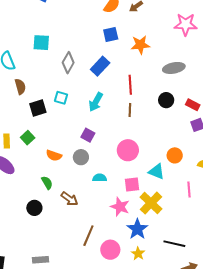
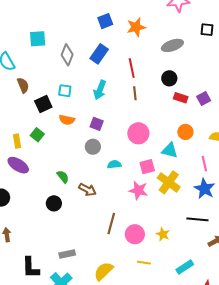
red rectangle: (193, 105) -> (181, 98), moved
orange semicircle: (54, 155) -> (67, 120), moved
blue star: (137, 229) -> (204, 189), moved

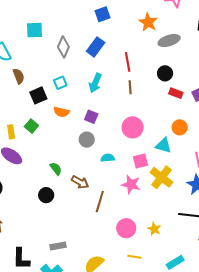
orange star: (136, 27) -> (148, 22), moved, turned -30
cyan square: (65, 91) -> (60, 83), turned -32
brown line: (111, 223) -> (100, 202), moved

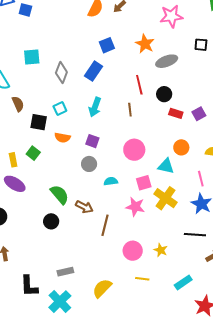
blue square: (103, 14) -> (107, 45), moved
red line: (128, 62) -> (139, 85), moved
black square: (38, 95) -> (39, 122), turned 36
green semicircle: (56, 169) -> (60, 195), size x1.5

